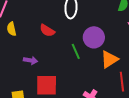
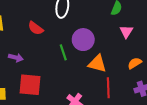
orange triangle: (109, 59) -> (97, 64), turned 42

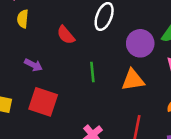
purple circle: (83, 40) -> (140, 43), moved
orange triangle: (97, 64) -> (133, 80), moved, turned -36

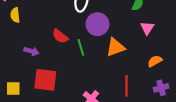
red semicircle: (66, 35) -> (60, 36), moved
purple circle: (140, 43) -> (97, 24), moved

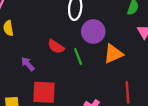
purple arrow: (31, 51) -> (28, 64), turned -144

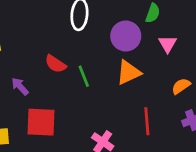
purple circle: (93, 32) -> (126, 36), moved

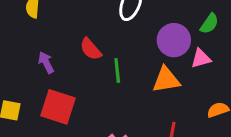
pink triangle: (168, 44) -> (201, 58), moved, turned 30

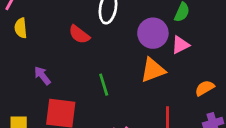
red semicircle: (91, 49) -> (79, 34), moved
green line: (117, 71) -> (104, 85), moved

